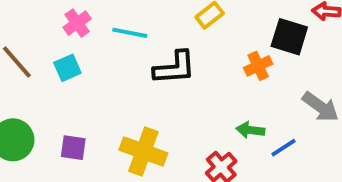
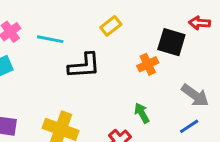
green arrow: (250, 130) -> (142, 113), turned 54
blue line: (283, 148) -> (189, 126), moved

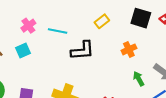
black square: (171, 42) -> (141, 18), moved
green arrow: (142, 113) -> (139, 79), moved

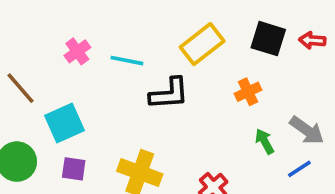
yellow rectangle: (102, 21) -> (202, 44), size x1.6
cyan square: (23, 50) -> (65, 123), moved, size x1.5

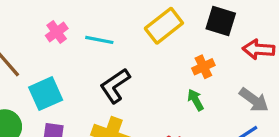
red arrow: (312, 40) -> (259, 49), moved, size x1.4
black L-shape: (169, 94) -> (115, 86), moved, turned 150
green arrow: (265, 141) -> (196, 100), moved

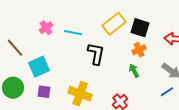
black square: (221, 21) -> (140, 28), moved
black L-shape: (115, 86) -> (96, 54), moved, turned 135

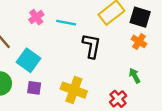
orange cross: (139, 50) -> (139, 41), turned -32
cyan square: (39, 67) -> (29, 60), turned -30
green arrow: (134, 71) -> (135, 76), moved

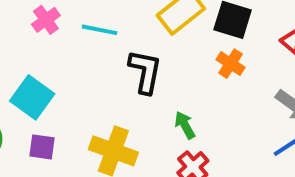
green arrow: (135, 76) -> (185, 125), moved

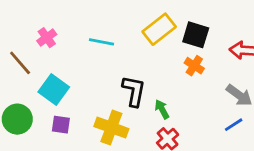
pink cross: (46, 20) -> (47, 38), moved
black L-shape: (145, 72) -> (134, 91), moved

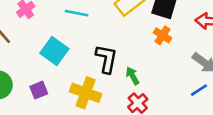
cyan square: (54, 90) -> (54, 51), moved
purple square: (61, 125) -> (39, 90), turned -30

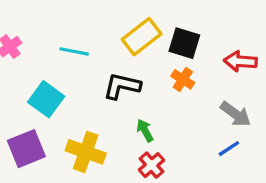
black L-shape: (106, 59) -> (122, 86), moved, turned -88
purple square: (39, 90) -> (26, 149), size x1.6

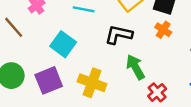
green arrow: (145, 130) -> (135, 67), size x1.5
red cross: (152, 165) -> (157, 92), moved

